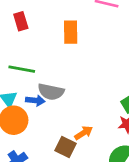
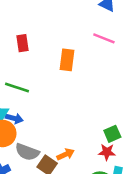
gray semicircle: (51, 92) -> (27, 152), moved
blue arrow: (35, 100) -> (14, 118), moved

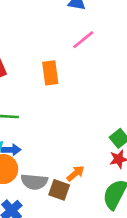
pink line: (104, 38) -> (83, 40), turned -45

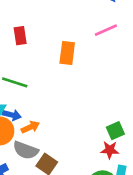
orange arrow: (76, 173) -> (30, 127), moved

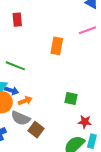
red rectangle: (20, 36) -> (17, 20), moved
green square: (115, 131) -> (71, 99), moved, turned 32

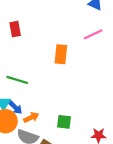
blue arrow: (12, 91) -> (15, 107), turned 32
green square: (71, 99) -> (64, 122), moved

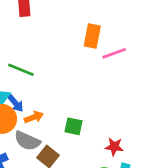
pink line: (93, 34) -> (114, 53), moved
orange rectangle: (61, 54) -> (92, 36), moved

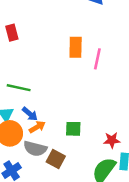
pink line: (114, 53) -> (97, 59), turned -48
blue arrow: (16, 103) -> (30, 114), moved

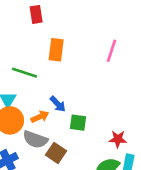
red rectangle: (12, 33) -> (36, 14), moved
orange rectangle: (76, 47) -> (56, 50), moved
blue arrow: (30, 114) -> (58, 104), moved

